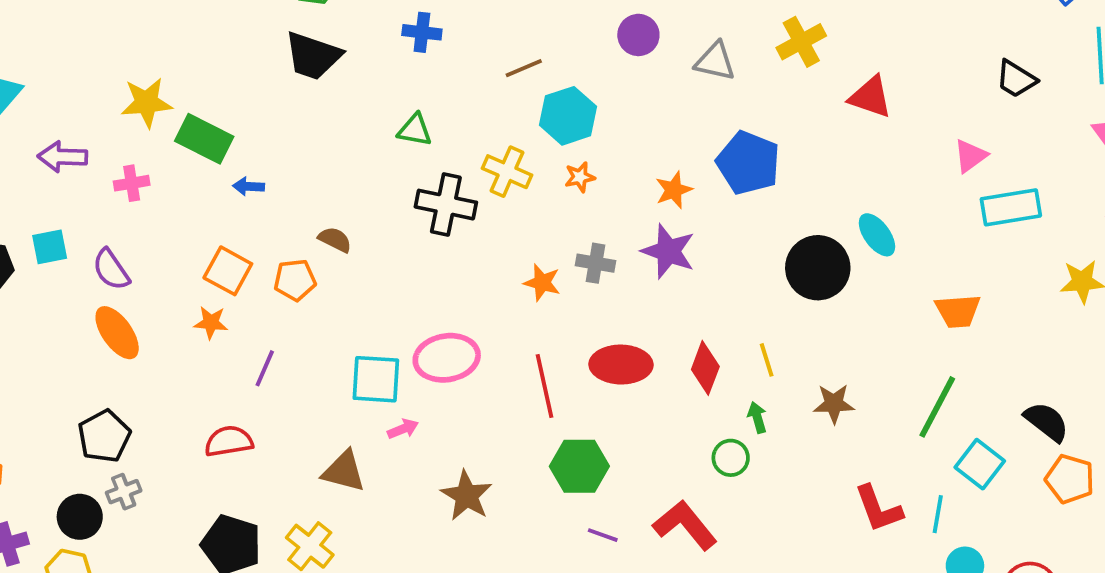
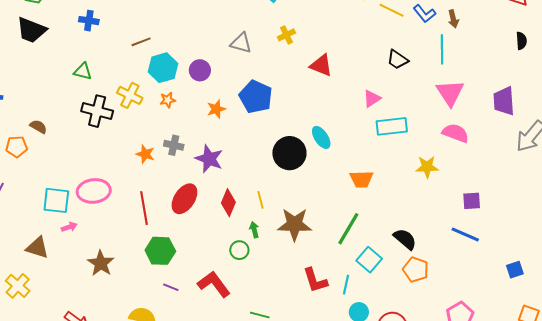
purple circle: (638, 35) -> (200, 70), moved
yellow cross: (801, 42) -> (286, 35), size x0.7
purple star: (668, 251) -> (209, 159), moved
red ellipse: (621, 365) -> (184, 199), turned -60
brown star: (834, 404) -> (295, 224), size x1.6

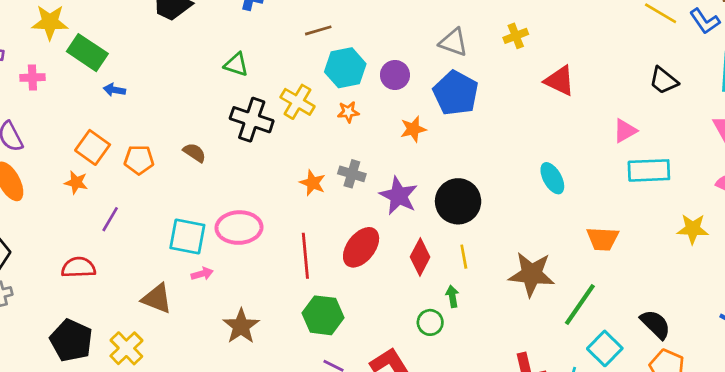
blue pentagon: (256, 97) -> (456, 93), moved
brown semicircle: (38, 127) -> (194, 153), moved
black circle: (289, 153) -> (458, 201), moved
brown star: (295, 224) -> (531, 274), moved

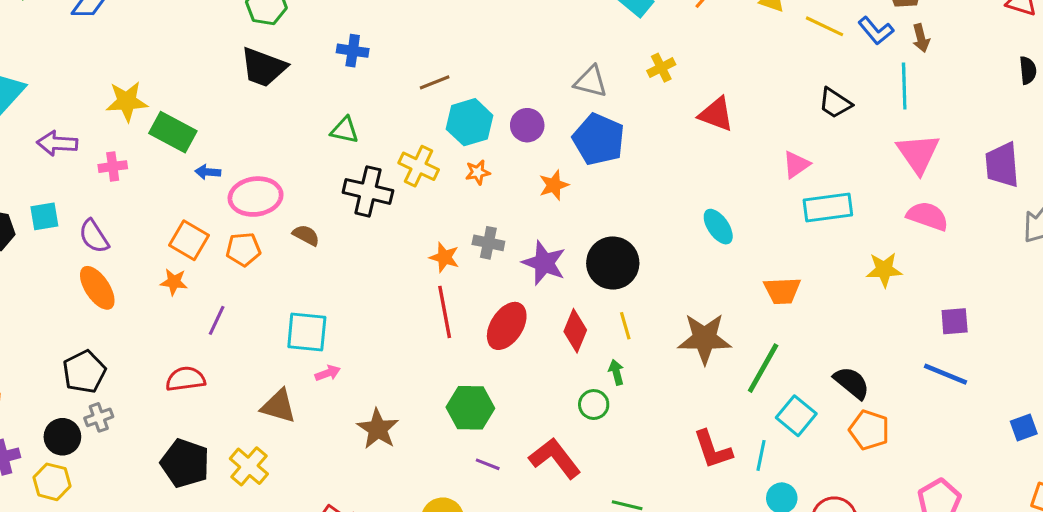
pink ellipse: (239, 228) -> (256, 197), moved
red line: (305, 256) -> (445, 312), moved

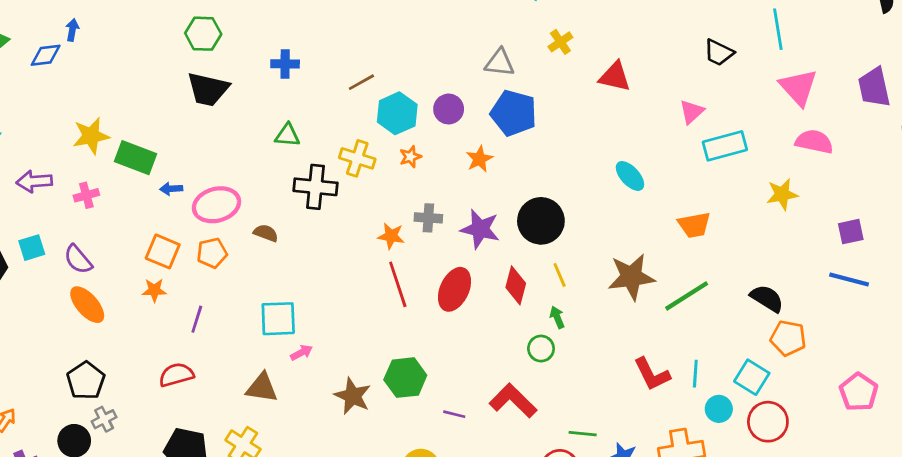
green line: (763, 368) -> (687, 296), turned 36
green hexagon: (470, 408) -> (405, 378), moved
cyan square: (796, 416) -> (752, 377), moved

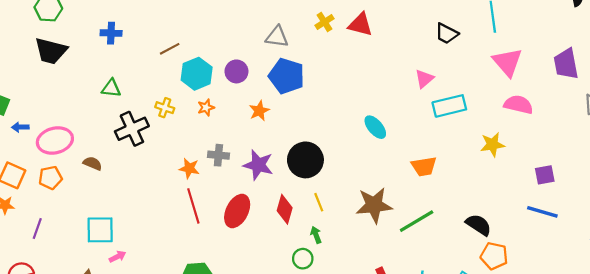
red triangle: (615, 77) -> (360, 24), moved
yellow cross: (357, 158) -> (165, 108), size x0.7
black cross: (316, 187) -> (132, 129), turned -32

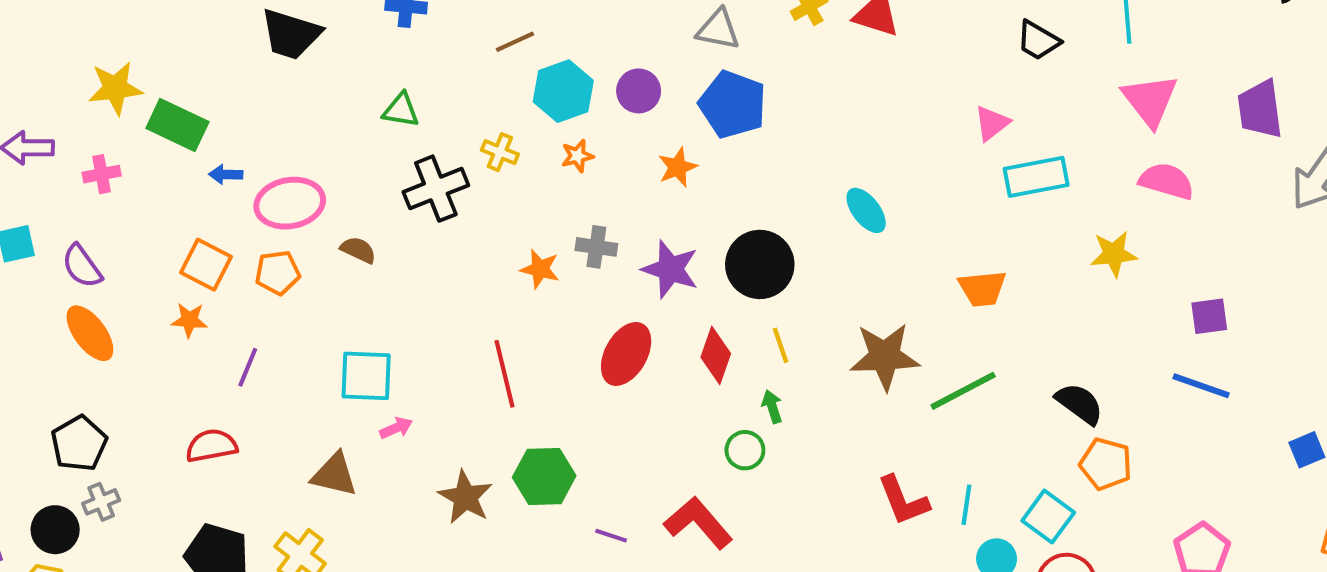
cyan ellipse: (375, 127) -> (866, 210), moved
red line: (193, 206) -> (504, 374), moved

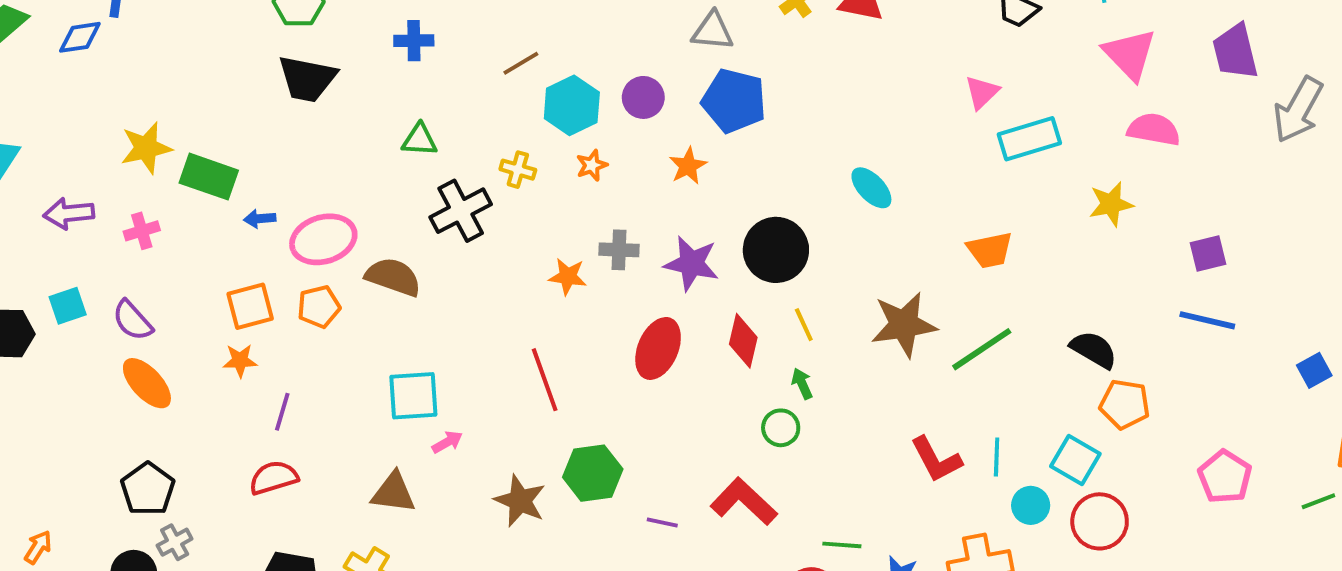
brown semicircle: (358, 250) -> (393, 277), size x1.6
orange square: (206, 265) -> (250, 306), turned -36
purple line: (248, 367) -> (282, 412), moved

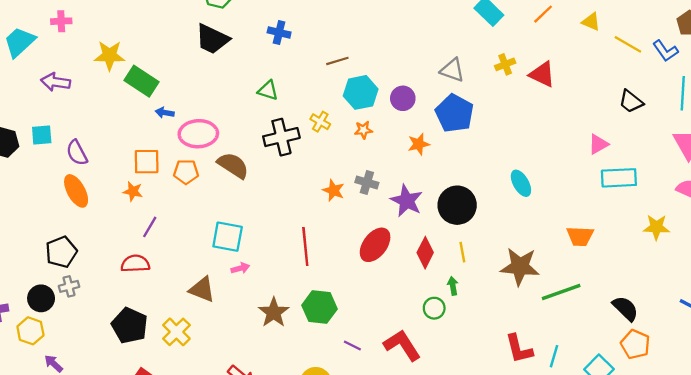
pink cross: (142, 231) -> (61, 21), moved

